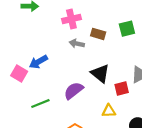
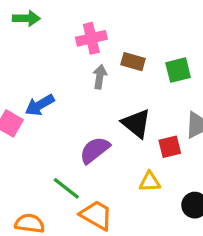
green square: (127, 29) -> (178, 70), moved
gray arrow: (77, 44) -> (100, 77), turned 88
green line: (40, 103) -> (66, 188), moved, turned 60

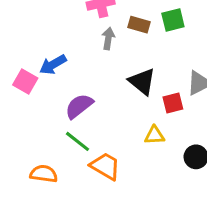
green square: (178, 70) -> (173, 20), moved
purple semicircle: (95, 150) -> (79, 106), moved

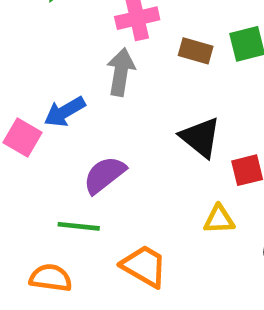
gray arrow: (108, 38) -> (121, 72), moved, size x1.4
green line: (78, 141) -> (79, 226), moved, turned -32

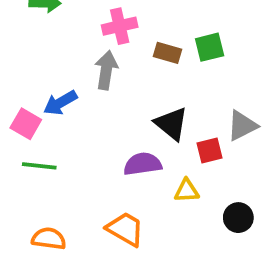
purple semicircle: (104, 175) -> (143, 164), moved, turned 30
green line: (79, 226) -> (39, 166), moved

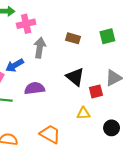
pink cross: (120, 26) -> (26, 24), moved
green square: (210, 47) -> (107, 36), moved
purple semicircle: (143, 164) -> (34, 88), moved

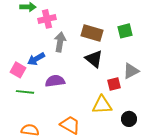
brown rectangle: (73, 38) -> (92, 33), size x1.5
black triangle: (75, 77) -> (94, 59), moved
yellow triangle: (83, 113) -> (102, 105), size x1.5

